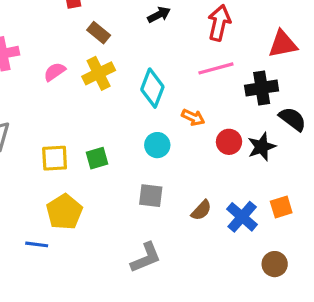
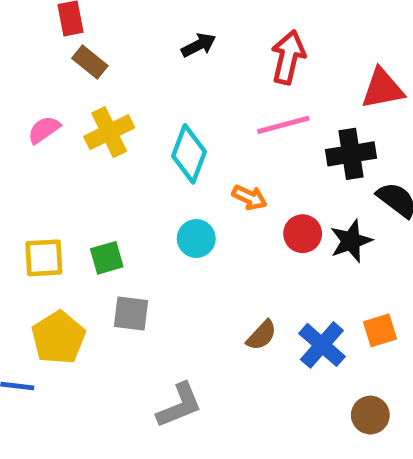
brown rectangle: (99, 33) -> (90, 62), moved
gray square: (151, 196) -> (131, 313), moved

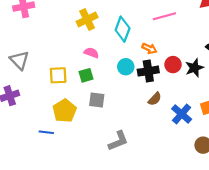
pink semicircle: (44, 130) -> (91, 53), moved, turned 56
black cross: (351, 154) -> (148, 71), moved
brown semicircle: (262, 335) -> (155, 99), moved

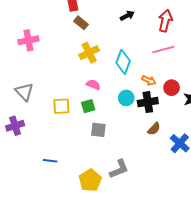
red circle: (173, 65) -> (172, 88), moved
yellow pentagon: (65, 111) -> (90, 180), moved

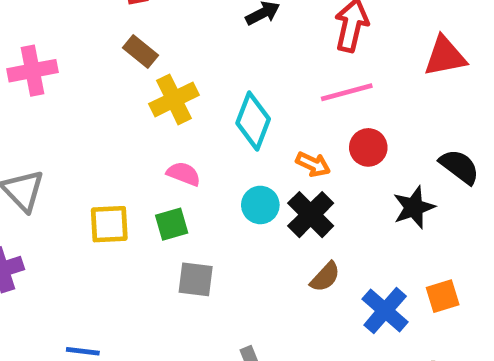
brown rectangle: (81, 23) -> (140, 51), moved
red circle: (172, 88) -> (368, 147), moved
black cross: (148, 102) -> (311, 215), turned -36

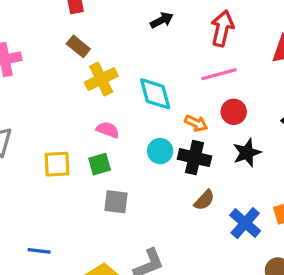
cyan diamond: (253, 121) -> (155, 94), turned -36
black star: (414, 207) -> (247, 153), moved
black cross: (311, 215) -> (194, 158), turned -32

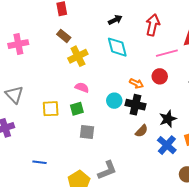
pink line: (219, 74) -> (167, 53), moved
cyan diamond: (155, 94) -> (117, 47), moved
black star: (247, 153) -> (168, 119), moved

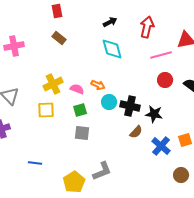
yellow cross: (78, 56) -> (53, 84), moved
red circle: (160, 76) -> (165, 80), moved
orange arrow: (136, 83) -> (98, 85), moved
green square: (77, 109) -> (80, 110), moved
black star: (168, 119) -> (154, 114), moved, turned 30

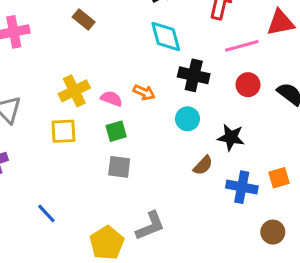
cyan circle: (109, 102) -> (187, 119), moved
black cross: (130, 106) -> (194, 75), moved
blue cross: (161, 146) -> (242, 187), turned -30
blue line: (35, 163) -> (46, 213), turned 40

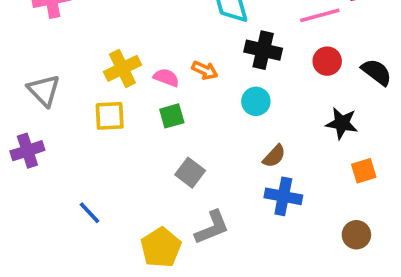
black star: (231, 137) -> (342, 123), moved
gray square: (119, 167) -> (190, 173), moved, turned 30
blue cross: (242, 187) -> (283, 196), moved

